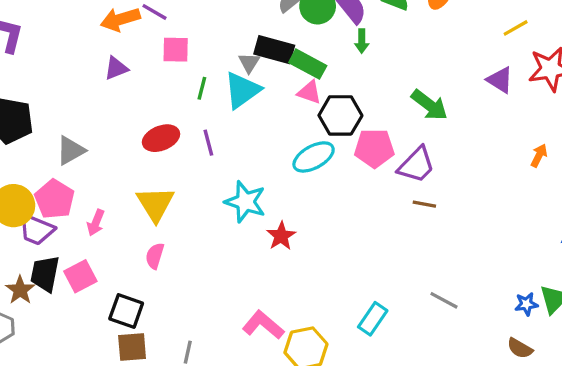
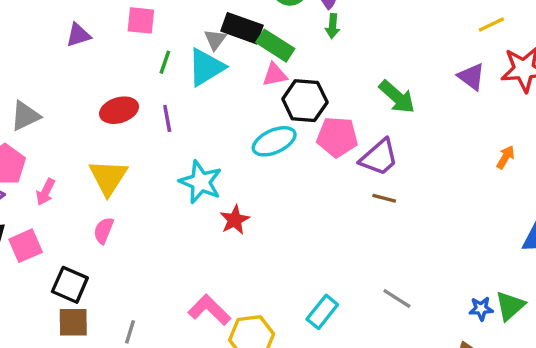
pink triangle: (309, 92) -> (275, 75), turned -35

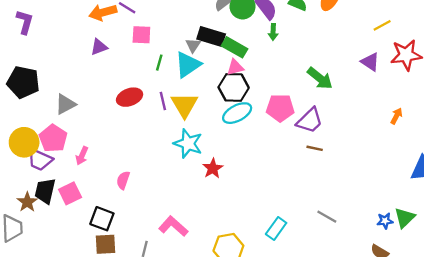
black hexagon: (305, 101) -> (234, 87), moved
yellow triangle: (108, 177) -> (184, 105), moved
pink L-shape: (209, 310) -> (173, 226), moved

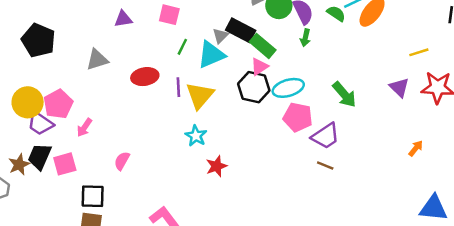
pink triangle: (235, 67) -> (259, 67), turned -30
gray triangle: (65, 104) -> (97, 60), moved
cyan ellipse: (237, 113) -> (288, 88), moved
cyan star: (188, 144) -> (196, 136), size x0.7
black square: (102, 219) -> (93, 196), turned -30

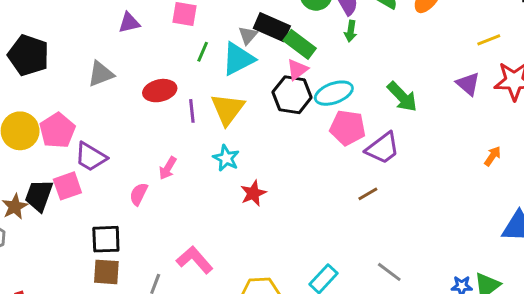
purple line: (178, 87) -> (192, 111), moved
purple trapezoid: (40, 123) -> (91, 157), moved
pink arrow: (84, 128) -> (168, 168), moved
pink square: (65, 164) -> (67, 186), moved
brown line: (325, 166) -> (368, 194), moved, turned -49

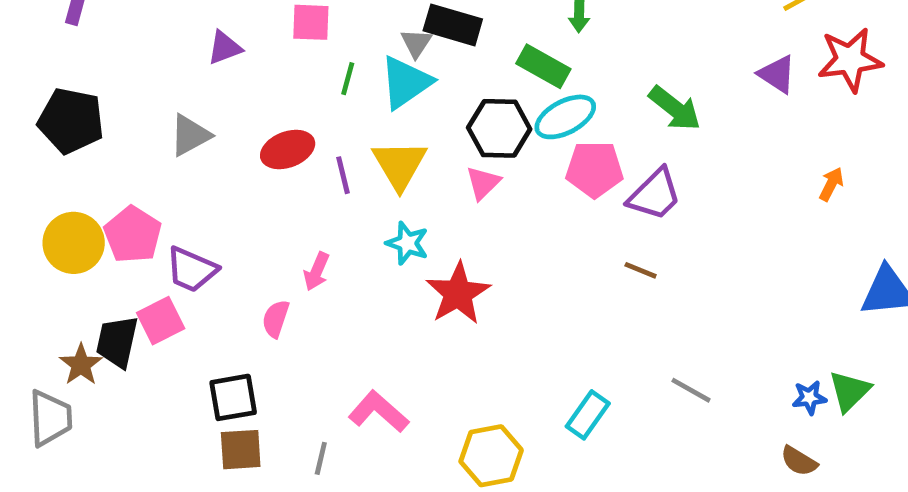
green rectangle: (300, 44) -> (543, 66), moved
pink triangle: (297, 70) -> (483, 183), moved
red star: (253, 193) -> (458, 293), size x1.5
brown line: (368, 194) -> (641, 270), turned 60

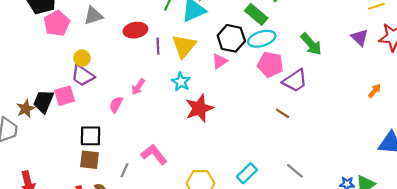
pink pentagon: (133, 235) -> (57, 23), moved
yellow circle: (74, 243) -> (82, 58), moved, size x0.6

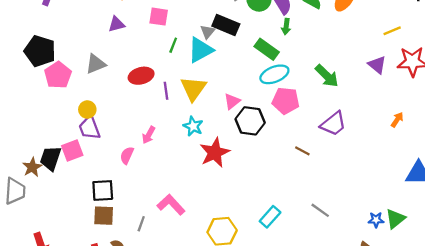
black hexagon: (231, 38) -> (250, 121), moved
purple trapezoid: (83, 76) -> (89, 128), turned 40
purple trapezoid: (295, 81) -> (333, 124), moved

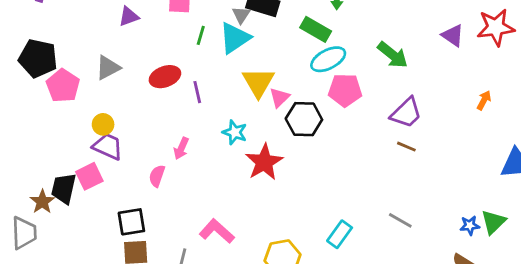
yellow triangle: (193, 89) -> (258, 82), moved
purple trapezoid: (89, 128) -> (108, 146), turned 140
brown line: (302, 151) -> (406, 147), moved

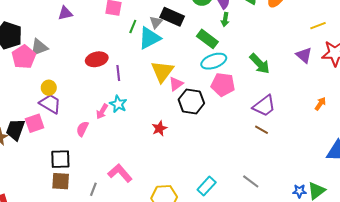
purple triangle: (129, 16) -> (65, 13), moved
green line: (201, 35) -> (133, 26), moved
gray triangle: (108, 68) -> (39, 47), moved
cyan star: (235, 132) -> (118, 104), moved
red star: (264, 162) -> (159, 128), size x0.6

